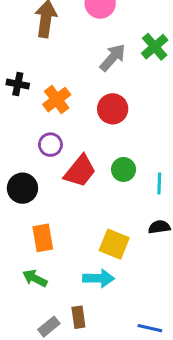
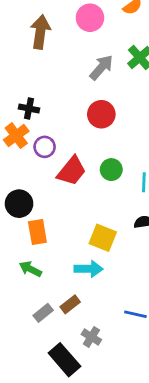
black cross: (18, 84) -> (29, 109), moved
orange cross: (57, 100) -> (16, 136), moved
black circle: (22, 188) -> (19, 204), moved
brown rectangle: (78, 317) -> (70, 304), turned 60

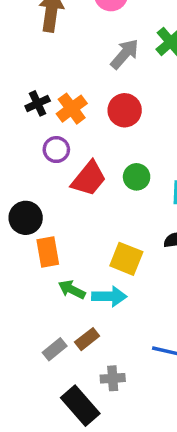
black cross: (29, 109) -> (38, 103), turned -36
orange cross: (16, 136) -> (72, 109), moved
green arrow: (30, 269) -> (72, 290), moved
gray cross: (91, 337) -> (113, 378), turned -36

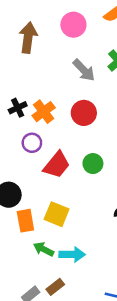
gray arrow: (125, 54) -> (84, 70), turned 95
yellow square: (126, 259) -> (57, 214), moved

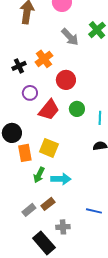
orange cross: (44, 112) -> (44, 59), moved
red circle: (84, 113) -> (66, 80), moved
green arrow: (44, 249) -> (39, 175), turned -91

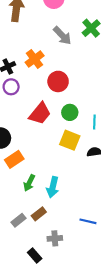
purple circle: (30, 93) -> (11, 87), moved
yellow square: (49, 148) -> (70, 140), moved
orange rectangle: (25, 153) -> (14, 159), turned 66
cyan arrow: (61, 179) -> (53, 187), turned 102
black rectangle: (44, 243) -> (35, 255), size x0.6

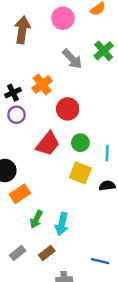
gray rectangle: (19, 220) -> (18, 253), moved

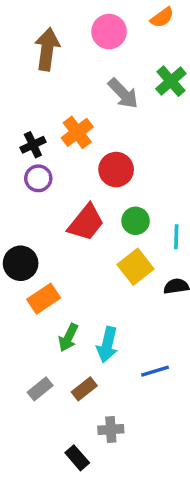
yellow square: (80, 173) -> (136, 267), turned 30
blue line: (100, 261) -> (155, 371), moved, turned -30

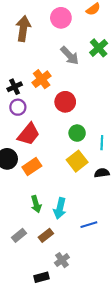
red trapezoid: (86, 223) -> (29, 134), moved
orange rectangle: (44, 299) -> (32, 166), moved
green arrow: (68, 338) -> (36, 204), turned -42
gray cross: (111, 430) -> (62, 260), turned -32
black rectangle: (77, 458) -> (42, 277), turned -64

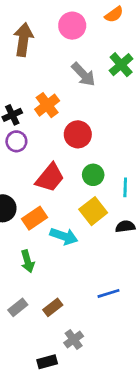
red trapezoid: (29, 134) -> (50, 178), moved
green arrow: (36, 204) -> (28, 261), moved
cyan arrow: (60, 208) -> (64, 236), moved, turned -84

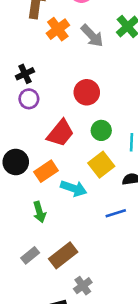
orange cross: (47, 105) -> (58, 29), moved
blue line: (108, 293) -> (116, 213), moved
brown rectangle: (53, 307) -> (63, 255), size x1.5

